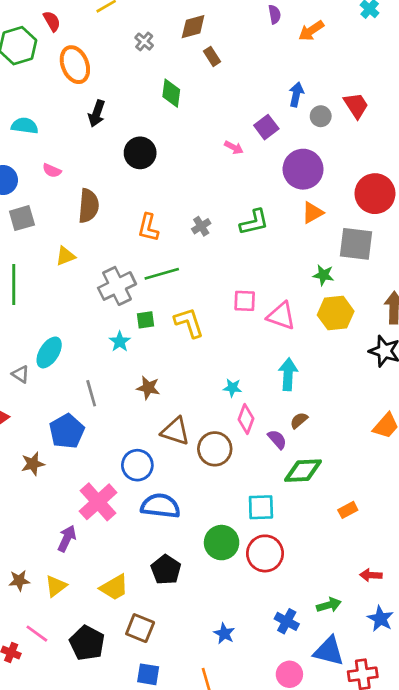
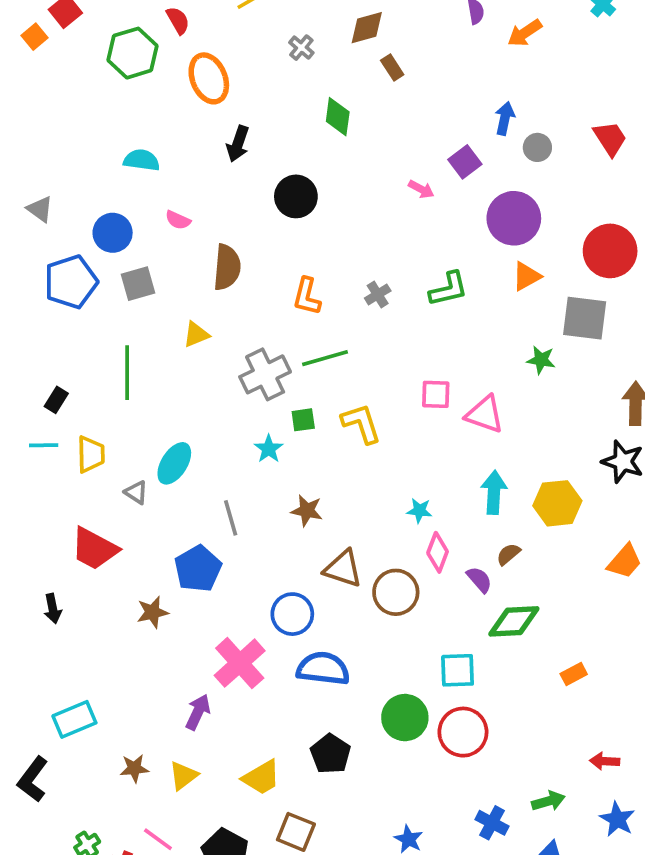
red trapezoid: (356, 105) -> (610, 138), moved
yellow hexagon: (336, 313) -> (557, 503), moved

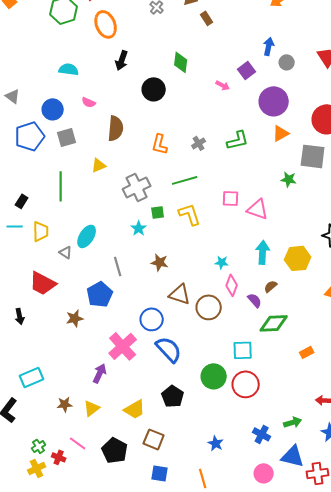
green diamond: (338, 117) -> (181, 62), moved
green line: (325, 358) -> (185, 180), moved
blue semicircle: (323, 669) -> (169, 349), turned 40

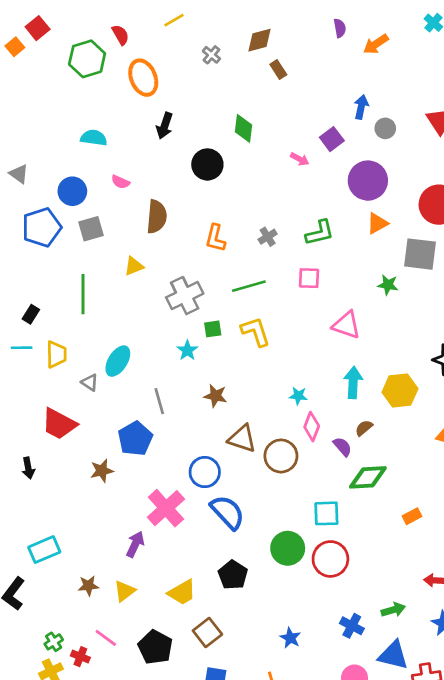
pink square: (231, 198) -> (309, 278), moved
brown square: (154, 439) -> (207, 632), turned 30

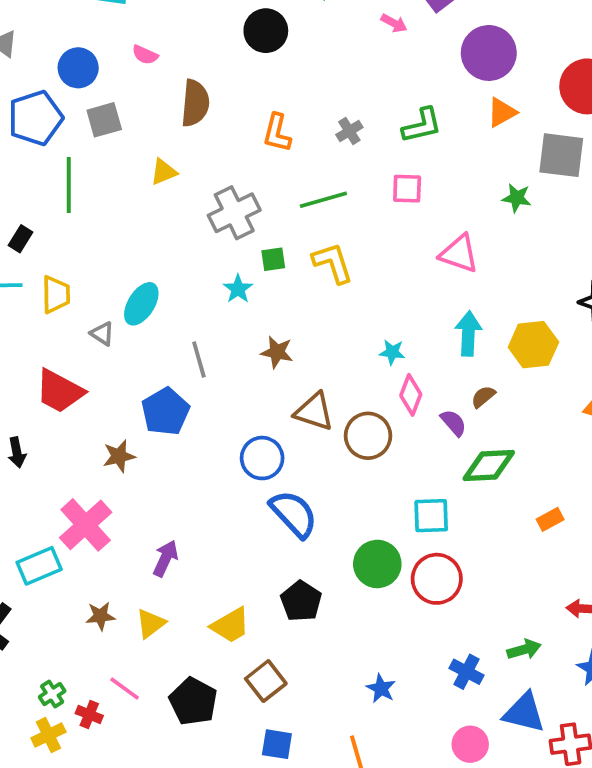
green line: (83, 294) -> (69, 185), moved
pink cross: (166, 508) -> (86, 525), moved

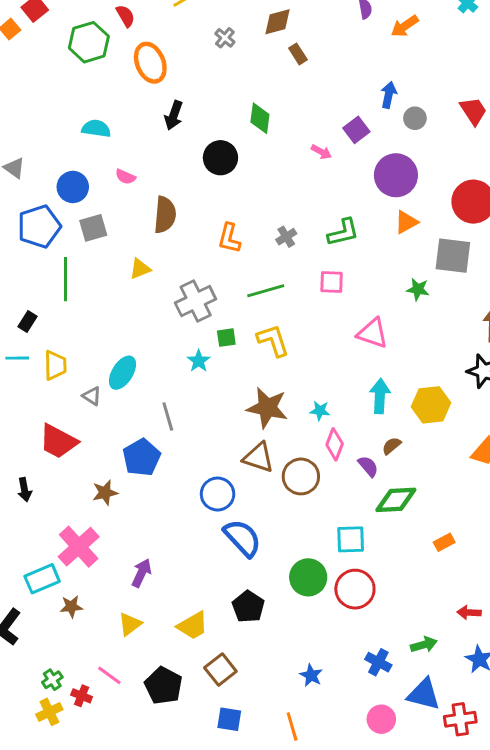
brown star: (277, 352) -> (267, 408), moved, size x1.6
brown star: (100, 616) -> (71, 607), moved

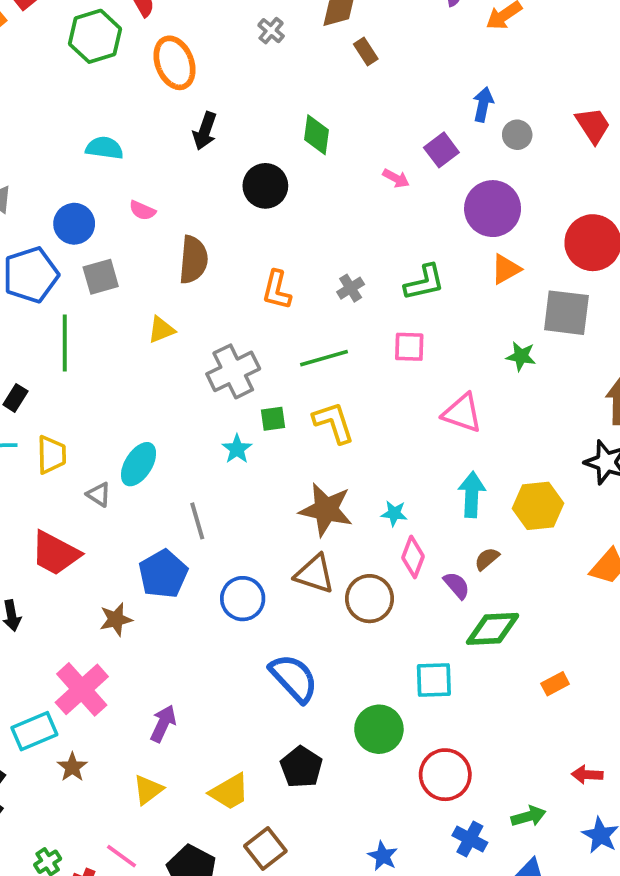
blue circle: (218, 494) -> (243, 599), moved
red circle: (355, 589) -> (445, 775), moved
brown star: (71, 607) -> (72, 767), turned -30

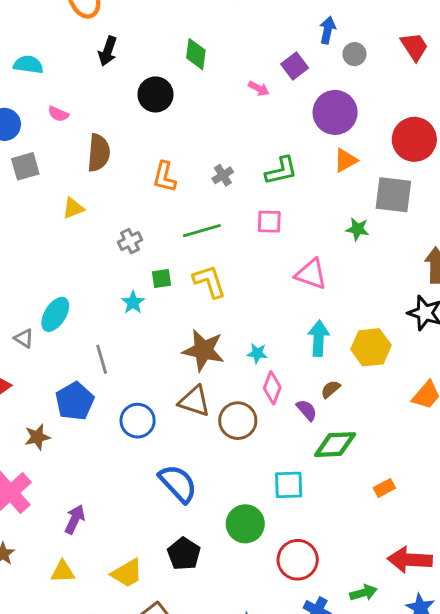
gray cross: (233, 371) -> (130, 241), size x0.6
red arrow: (587, 775) -> (410, 560), size x1.8
yellow triangle: (148, 790) -> (63, 572), turned 35

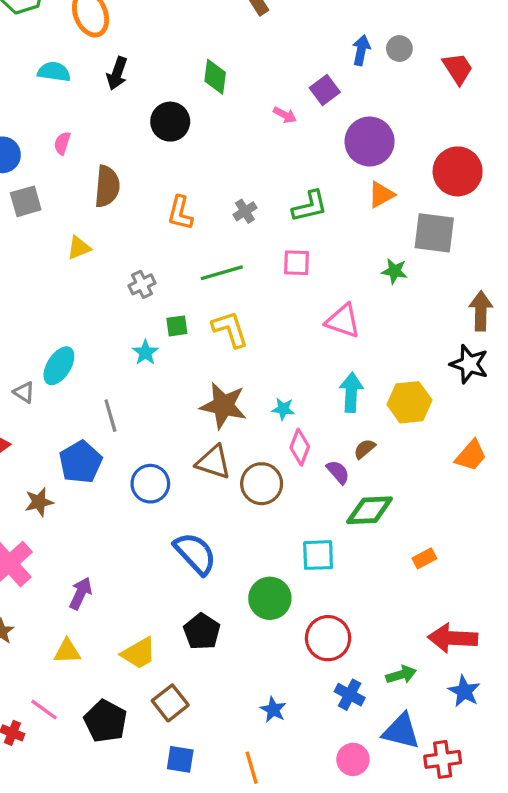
gray circle: (354, 54) -> (399, 49), moved
cyan semicircle: (28, 65) -> (54, 72), moved
pink semicircle: (58, 114) -> (62, 143), turned 84

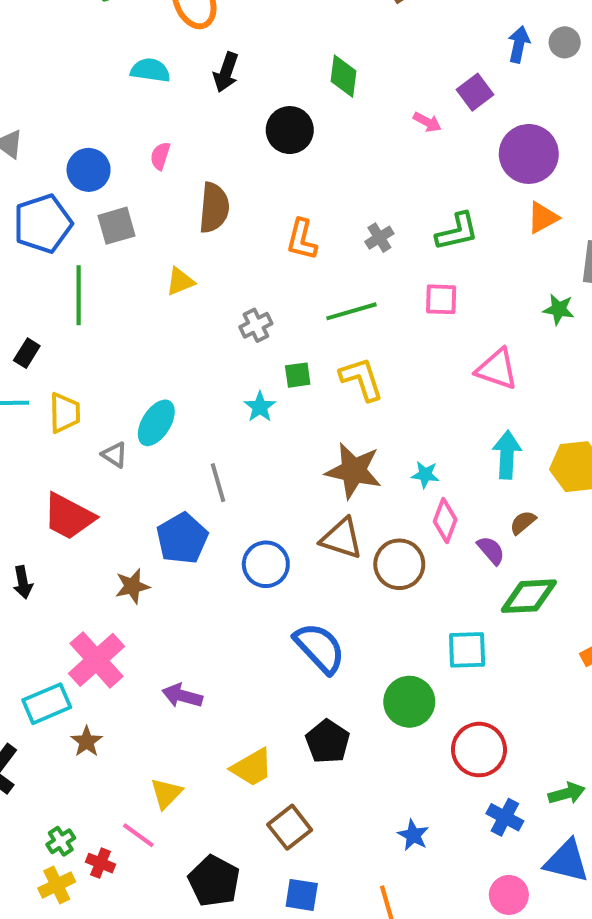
purple arrow: (81, 593) -> (182, 696), turned -100
yellow triangle: (67, 651) -> (166, 793), moved, turned -44
black pentagon: (105, 721) -> (214, 881), moved

